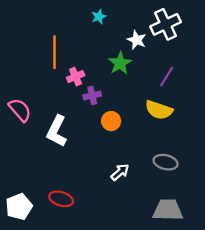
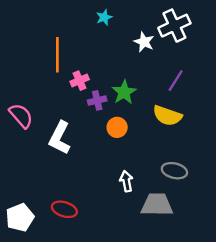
green star: (120, 63) -> (124, 92), moved
white arrow: (120, 172) -> (126, 181), turned -60
gray trapezoid: (168, 210) -> (157, 205), moved

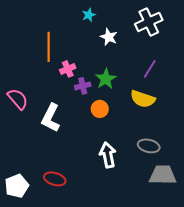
white star: (144, 42) -> (109, 37), moved
white arrow: (126, 181) -> (108, 155), size x1.4
gray trapezoid: (157, 205) -> (163, 175), moved

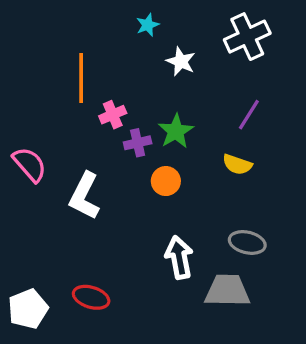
yellow semicircle: (143, 99) -> (237, 164), size x0.7
gray trapezoid: (163, 175) -> (227, 291), moved

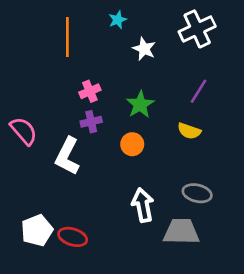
orange line: (81, 78) -> (67, 37), moved
purple cross: (138, 143) -> (91, 122), moved
white pentagon: (28, 309) -> (37, 230), moved

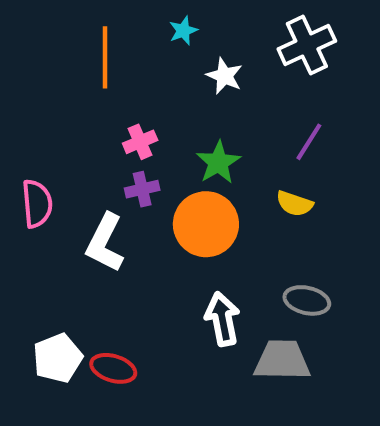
pink semicircle: (24, 131) -> (37, 204), turned 36
orange circle: (132, 144) -> (206, 224), size x1.8

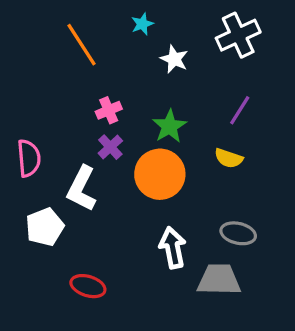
orange line: (105, 57) -> (82, 45), turned -33
purple cross: (142, 189) -> (110, 147), turned -30
white pentagon: (58, 358) -> (45, 227), moved

